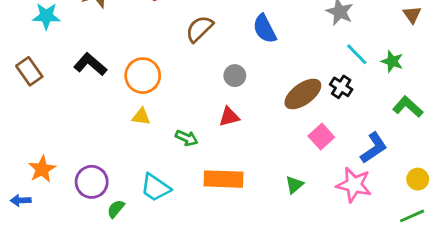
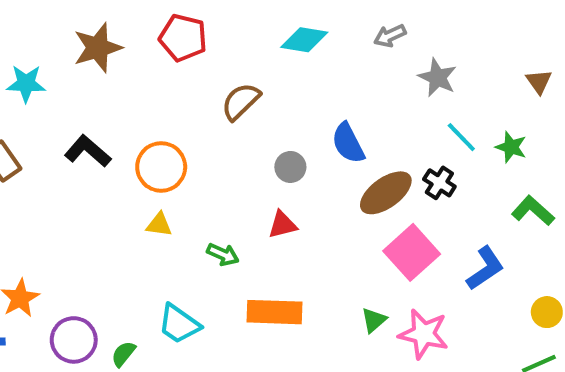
blue semicircle: (265, 29) -> (348, 143), moved
pink square: (321, 137) -> (412, 252), size x1.5
purple circle: (92, 182) -> (74, 340), moved
pink star: (354, 185) -> (424, 334), moved

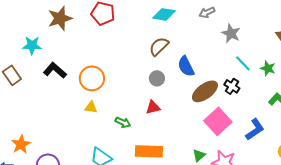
cyan star: (26, 83) -> (32, 45), moved
brown semicircle: (241, 101) -> (159, 46), moved

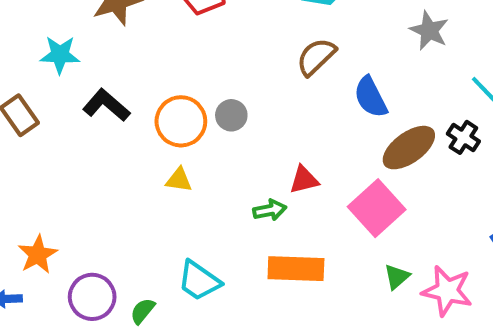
gray star: (231, 33) -> (429, 31), moved
gray circle: (157, 78) -> (231, 115), moved
pink square: (218, 121) -> (377, 208), moved
green arrow: (123, 122) -> (270, 210), moved, turned -35

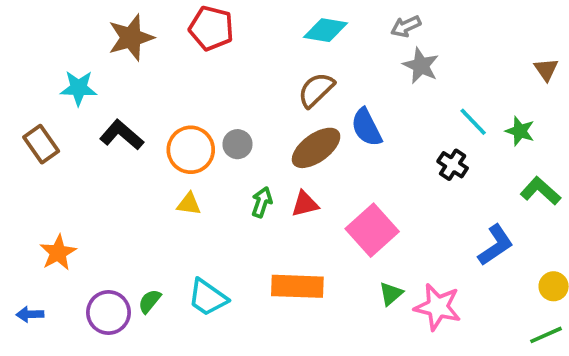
brown ellipse: (409, 148) -> (316, 148), moved
green arrow: (270, 210) -> (262, 202), moved, turned -60
orange star: (38, 254) -> (58, 253), moved
green semicircle: (143, 311) -> (150, 301), moved

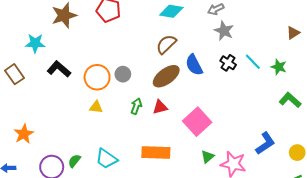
brown triangle: (546, 69) -> (293, 33), turned 32
black cross: (453, 165) -> (228, 63), moved
blue L-shape: (496, 245) -> (265, 143), moved

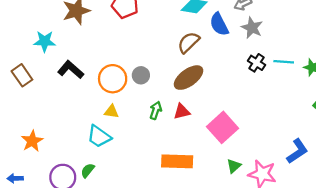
cyan line: (253, 62) -> (284, 62), turned -42
blue semicircle: (194, 65) -> (219, 24), moved
cyan trapezoid: (106, 159) -> (99, 136), moved

